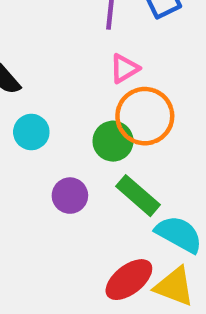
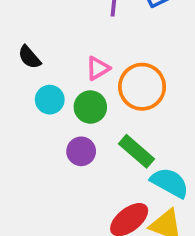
pink triangle: (124, 68) -> (98, 68), moved
green circle: (113, 141) -> (90, 107), moved

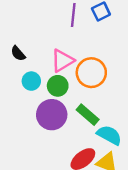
pink triangle: (98, 68) -> (62, 61), size x1.5
purple circle: (81, 151) -> (52, 115), size x1.6

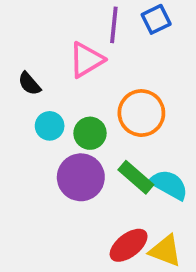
pink triangle: (62, 61) -> (86, 60), moved
cyan semicircle: (109, 135) -> (169, 185), moved

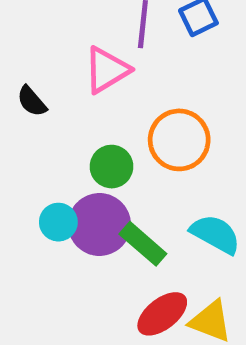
cyan circle: (50, 126) -> (58, 222), moved
green rectangle: (136, 177) -> (143, 244), moved

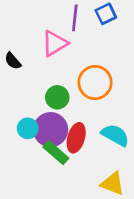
green rectangle: (143, 244) -> (56, 153), moved
red ellipse: (162, 314) -> (76, 138), moved, turned -36

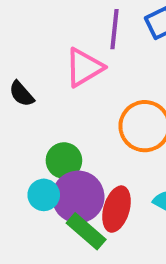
green circle: (57, 97) -> (64, 161), moved

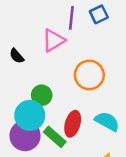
cyan circle: (44, 195) -> (30, 115), size x1.6
purple circle: (78, 197) -> (25, 136), moved

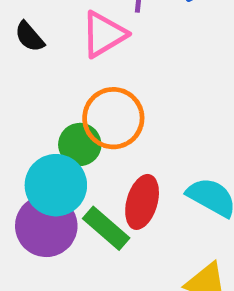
black semicircle: (17, 56) -> (30, 37), moved
orange circle: (89, 75) -> (113, 118), moved

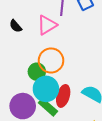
cyan circle: (56, 185) -> (46, 89), moved

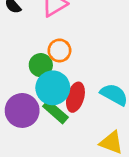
orange circle: (51, 60) -> (59, 50), size x0.7

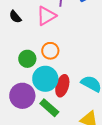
green circle: (41, 65) -> (27, 59), moved
green rectangle: (55, 112) -> (49, 108), moved

